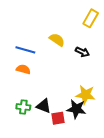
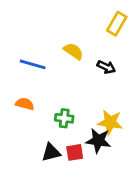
orange semicircle: (23, 69) -> (25, 104), moved
black triangle: (44, 106) -> (51, 152), moved, turned -35
green cross: (23, 107) -> (64, 118), moved

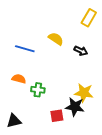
green cross: (64, 118) -> (38, 90), moved
black triangle: (51, 152) -> (14, 121), moved

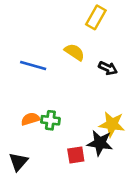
yellow rectangle: (89, 18) -> (96, 17), moved
orange semicircle: (19, 79) -> (30, 119), moved, turned -32
black triangle: (14, 121) -> (18, 162), turned -35

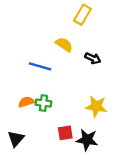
blue line: (33, 65) -> (40, 66), moved
black star: (100, 143) -> (87, 140), moved

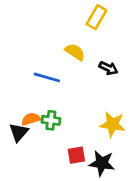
black triangle: (16, 139) -> (19, 132), moved

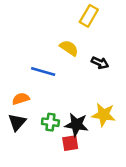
orange semicircle: (31, 119) -> (21, 99), moved
green cross: (51, 120) -> (50, 122), moved
black star: (102, 163) -> (76, 125), moved

